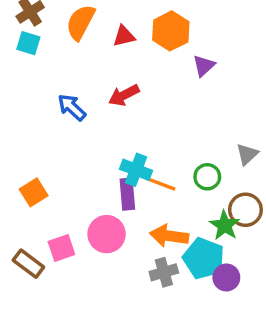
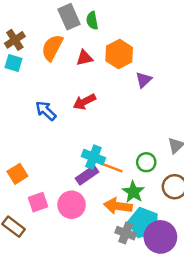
purple rectangle: (127, 194) -> (87, 175), turned 60
green star: (225, 225) -> (133, 192), moved
pink square: (61, 248) -> (38, 202), moved
gray cross: (164, 272) -> (126, 233), moved, turned 36
purple circle: (226, 277) -> (160, 237), size x1.6

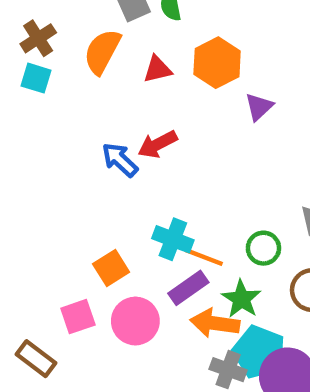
blue arrow: (46, 111) -> (120, 160), moved
orange square: (17, 174) -> (111, 268), moved
purple rectangle: (87, 175) -> (188, 288), moved

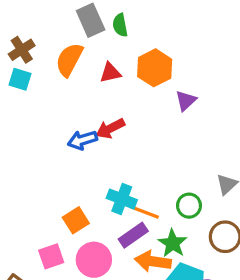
blue arrow: (120, 160) -> (82, 140), turned -60

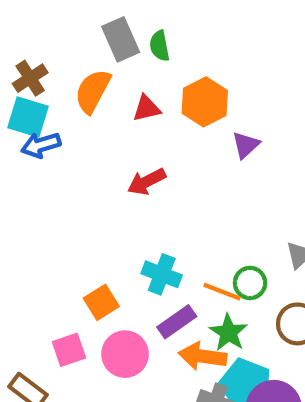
cyan square: (20, 79) -> (28, 117), size x1.4
blue arrow: (82, 140) -> (41, 145), moved
orange line: (145, 212) -> (222, 292), moved

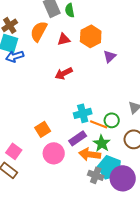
cyan cross: (162, 274) -> (83, 113), moved, turned -36
pink square: (69, 350) -> (14, 151), moved, turned -35

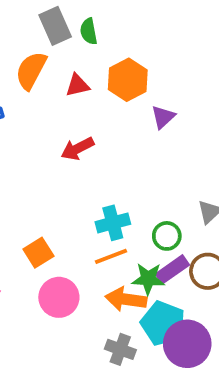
orange line: (99, 124) -> (111, 256), moved, turned -42
purple rectangle: (78, 138) -> (172, 269), moved
green star: (102, 143) -> (148, 279), turned -30
gray cross: (96, 175) -> (120, 349), moved

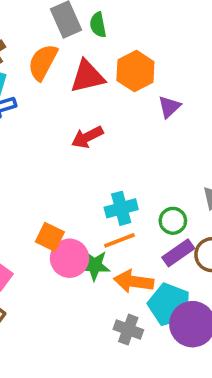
red triangle: (78, 85) -> (87, 76), size x1.5
orange square: (38, 253) -> (50, 237), turned -32
green star: (148, 279) -> (94, 265), moved
pink circle: (59, 297) -> (70, 258), moved

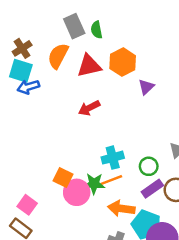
green star: (94, 265) -> (94, 184), moved

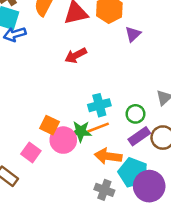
pink square: (27, 205) -> (31, 152), moved

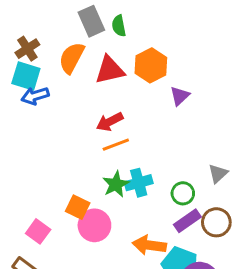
orange line: (98, 128) -> (116, 145), moved
green star: (81, 131) -> (116, 184), moved, turned -30
pink square: (31, 152) -> (38, 231), moved

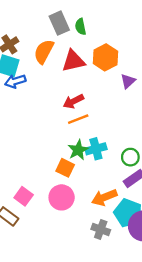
orange square: (78, 207) -> (65, 168), moved
pink circle: (94, 225) -> (62, 197), moved
pink square: (38, 231) -> (24, 196), moved
orange arrow: (149, 245) -> (104, 197), turned -30

